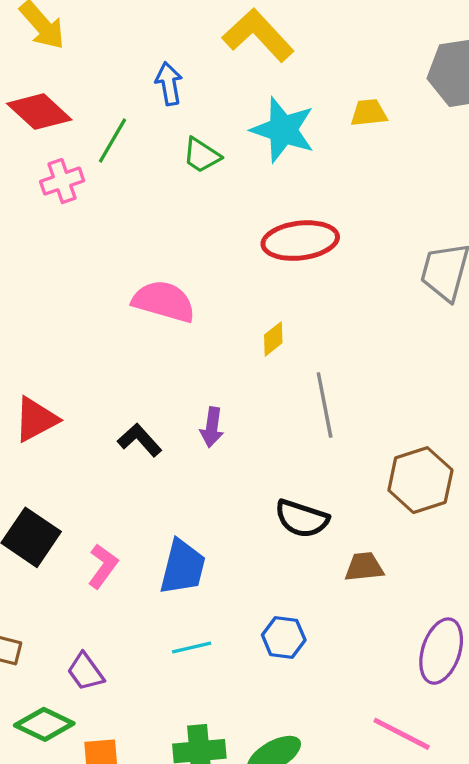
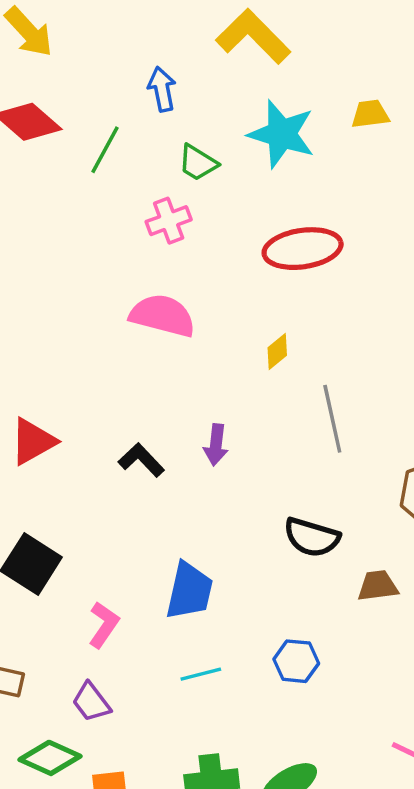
pink cross: (62, 181) -> (169, 221), moved
pink L-shape: (103, 566) -> (104, 625), moved

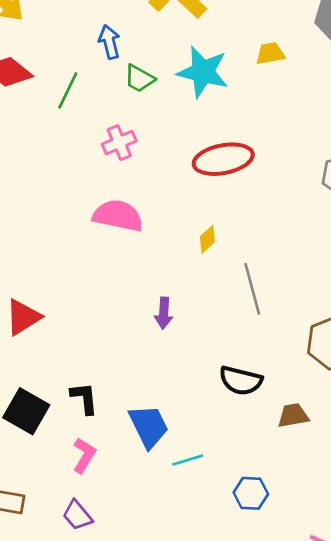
green trapezoid: (198, 163) -> (139, 78), moved
black L-shape: (141, 460) -> (84, 398), moved, turned 40
blue trapezoid: (189, 591) -> (149, 426), turned -36
blue hexagon: (296, 661) -> (251, 493), moved
cyan line: (201, 674) -> (188, 460), moved

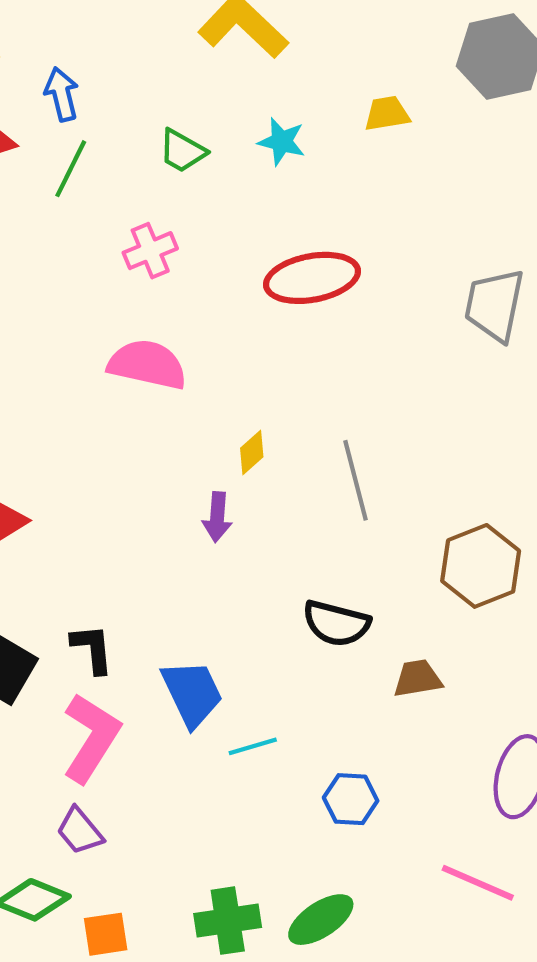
blue arrow: (109, 42) -> (62, 94), moved
cyan star: (203, 72) -> (282, 142), size x0.6
yellow diamond: (207, 239) -> (252, 452), moved
pink L-shape: (84, 455) -> (91, 738), size x1.6

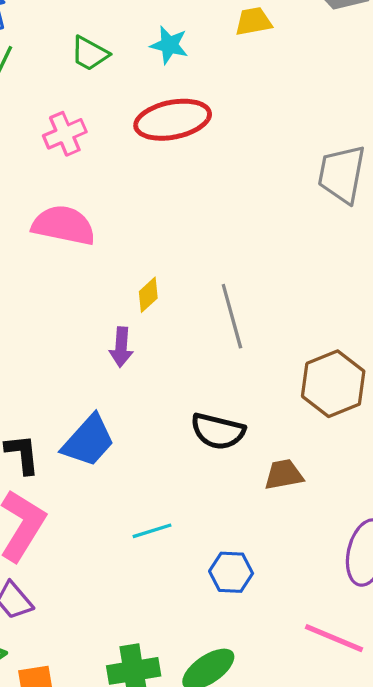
red ellipse: (312, 278) -> (173, 120), moved
blue trapezoid: (192, 693) -> (88, 441), moved, turned 68

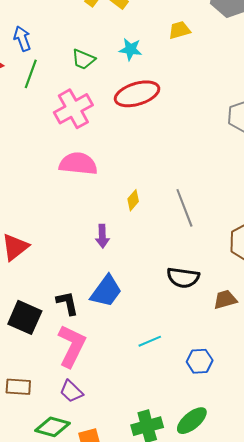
pink cross: (65, 134) -> (73, 109), size x1.5
purple arrow: (121, 347) -> (102, 236), moved

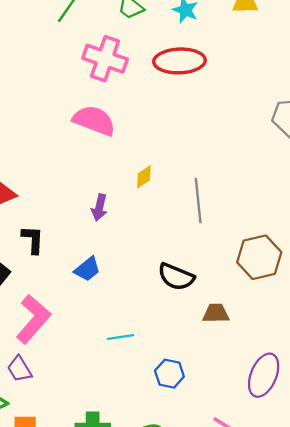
pink cross: (73, 109) -> (105, 59), turned 33
blue trapezoid: (106, 291) -> (87, 269), size x0.7
black L-shape: (67, 303) -> (33, 240), moved

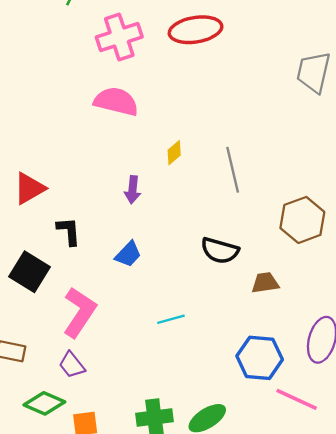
pink cross: (105, 59) -> (119, 37), turned -30
blue hexagon: (169, 374) -> (260, 358), moved, size x1.5

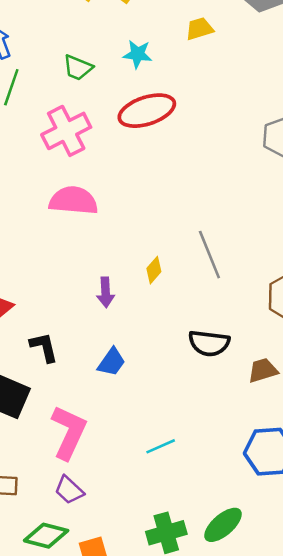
yellow diamond: (174, 153) -> (154, 270), moved
cyan line: (171, 319) -> (161, 446), moved

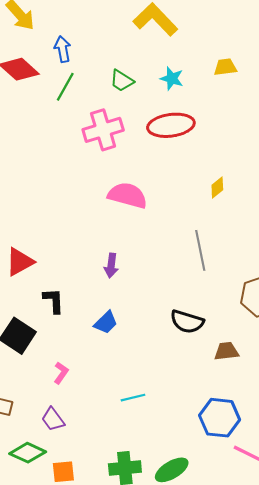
pink semicircle: (73, 201) -> (128, 195), moved
yellow diamond: (154, 270) -> (217, 188), moved
pink L-shape: (69, 432) -> (61, 373), size x0.5

